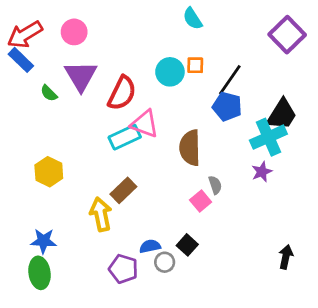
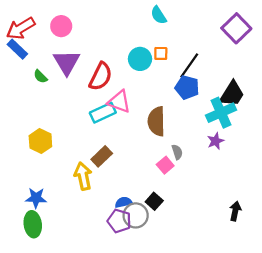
gray circle: (165, 262) -> (136, 215), size x1.5
purple pentagon: (123, 269) -> (119, 221), moved

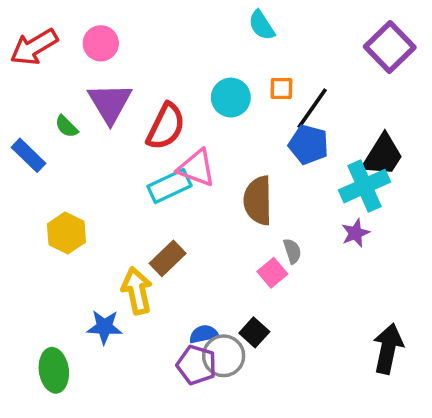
blue rectangle: (17, 49) -> (29, 155), moved
orange square: (161, 53) -> (281, 89), moved
blue star: (36, 198) -> (104, 327), moved
black arrow: (235, 211) -> (388, 349), size x1.5

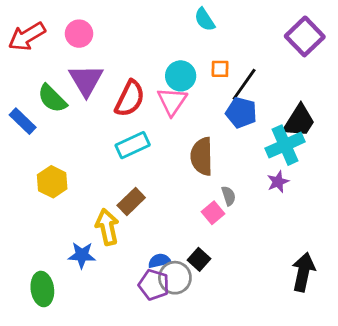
green semicircle: (66, 126) -> (52, 99), size x1.6
pink triangle: (197, 168) -> (172, 101), moved, turned 44

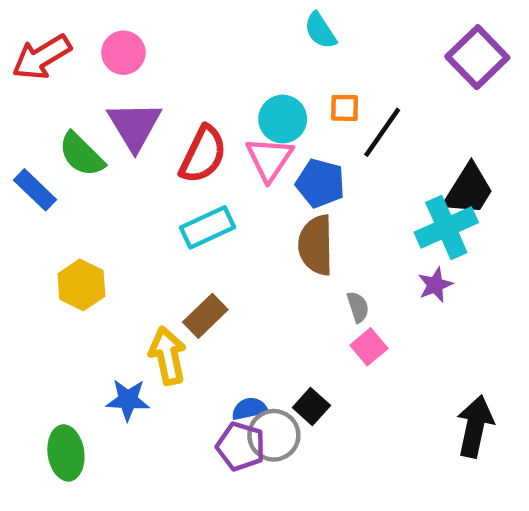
blue pentagon: (241, 113) -> (320, 183), moved
pink square: (213, 213) -> (369, 347), moved

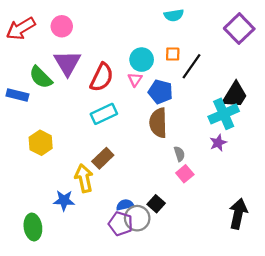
cyan semicircle: (320, 31) -> (174, 15), moved, turned -66
pink triangle: (269, 159) -> (135, 80), size x0.6
blue rectangle: (35, 190) -> (17, 95), turned -30

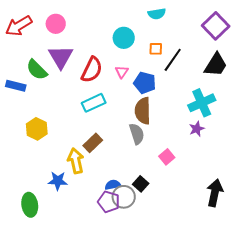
cyan circle: (142, 60) -> (124, 38), moved
black trapezoid: (235, 95) -> (216, 65), moved
gray semicircle: (179, 154) -> (137, 134), moved, size x1.5

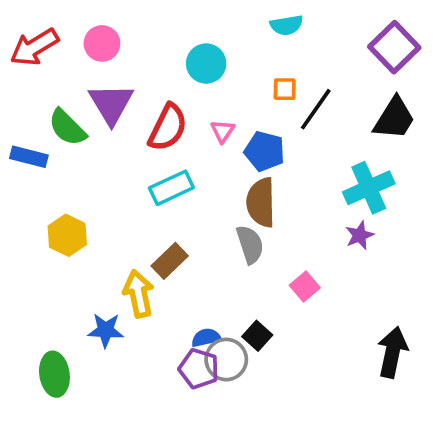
cyan circle: (124, 38) -> (206, 64), moved

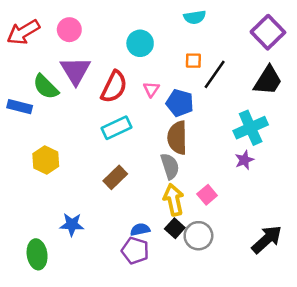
yellow arrow: (139, 294) -> (174, 200), moved
black arrow: (392, 352) -> (267, 239), turned 36
gray circle: (226, 360) -> (198, 236), moved

